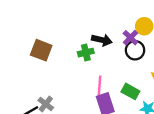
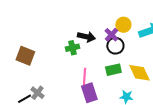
brown square: (41, 50) -> (25, 56), moved
green rectangle: (130, 91) -> (113, 70), moved, turned -42

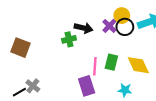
black circle: (115, 46) -> (125, 27), moved
green rectangle: (113, 70) -> (111, 62), turned -63
pink line: (84, 77) -> (95, 66), moved

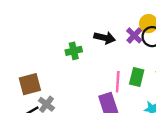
green cross: (69, 39) -> (74, 51), moved
brown square: (20, 48) -> (30, 84), moved, turned -36

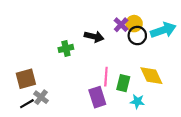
purple cross: (134, 35) -> (121, 25), moved
green rectangle: (137, 77) -> (123, 83), moved

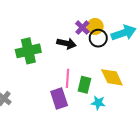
black arrow: (94, 37) -> (66, 43), moved
green cross: (66, 48) -> (28, 51), size x1.6

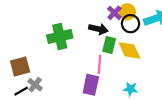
yellow diamond: (112, 77) -> (129, 50), moved
green rectangle: (84, 85) -> (109, 45), moved
purple rectangle: (59, 99) -> (91, 85), turned 30

